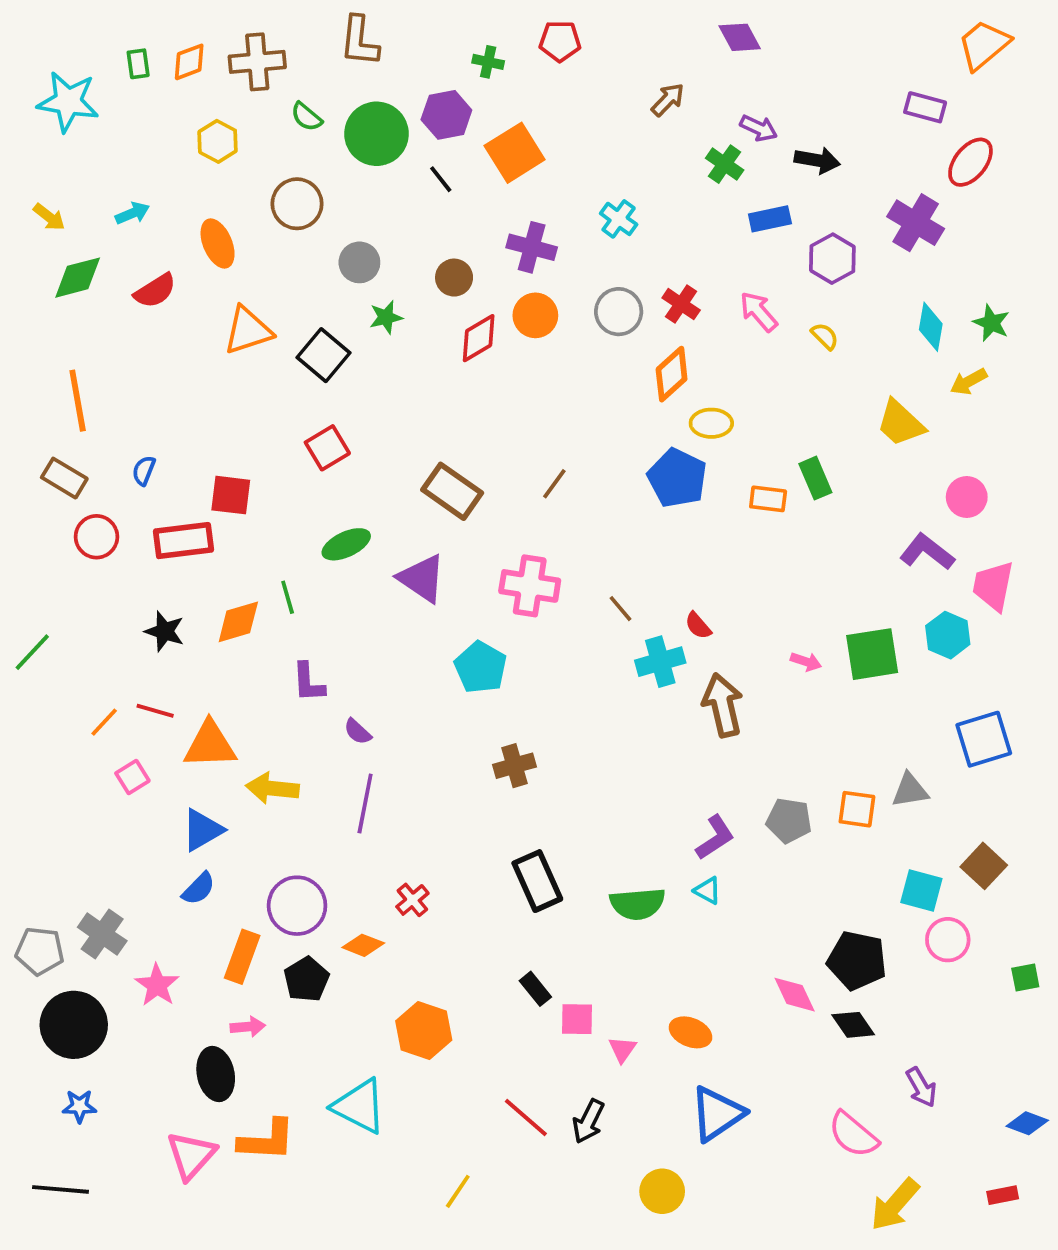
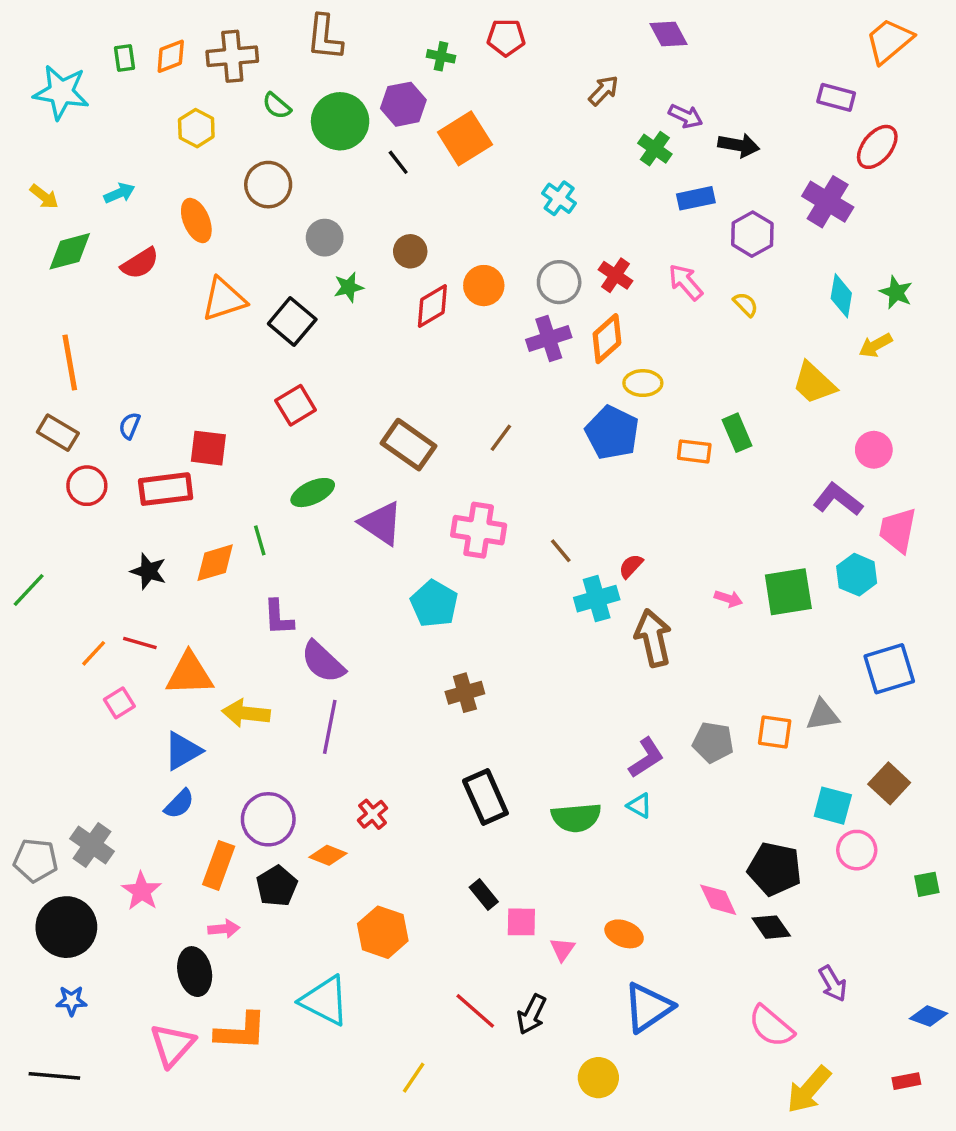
purple cross: (532, 247) -> (549, 339), moved, turned -33
red semicircle: (698, 626) -> (631, 566), turned 84
purple semicircle: (358, 732) -> (323, 662), size x1.8

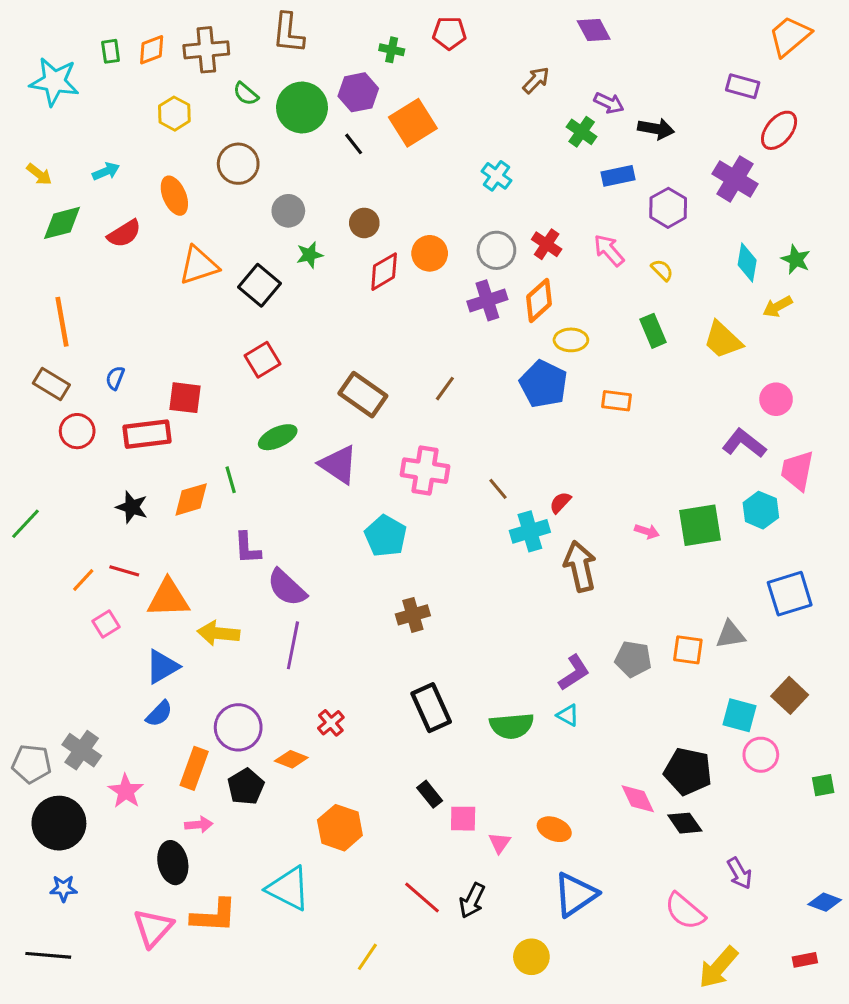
green rectangle: (737, 433) -> (653, 331), moved

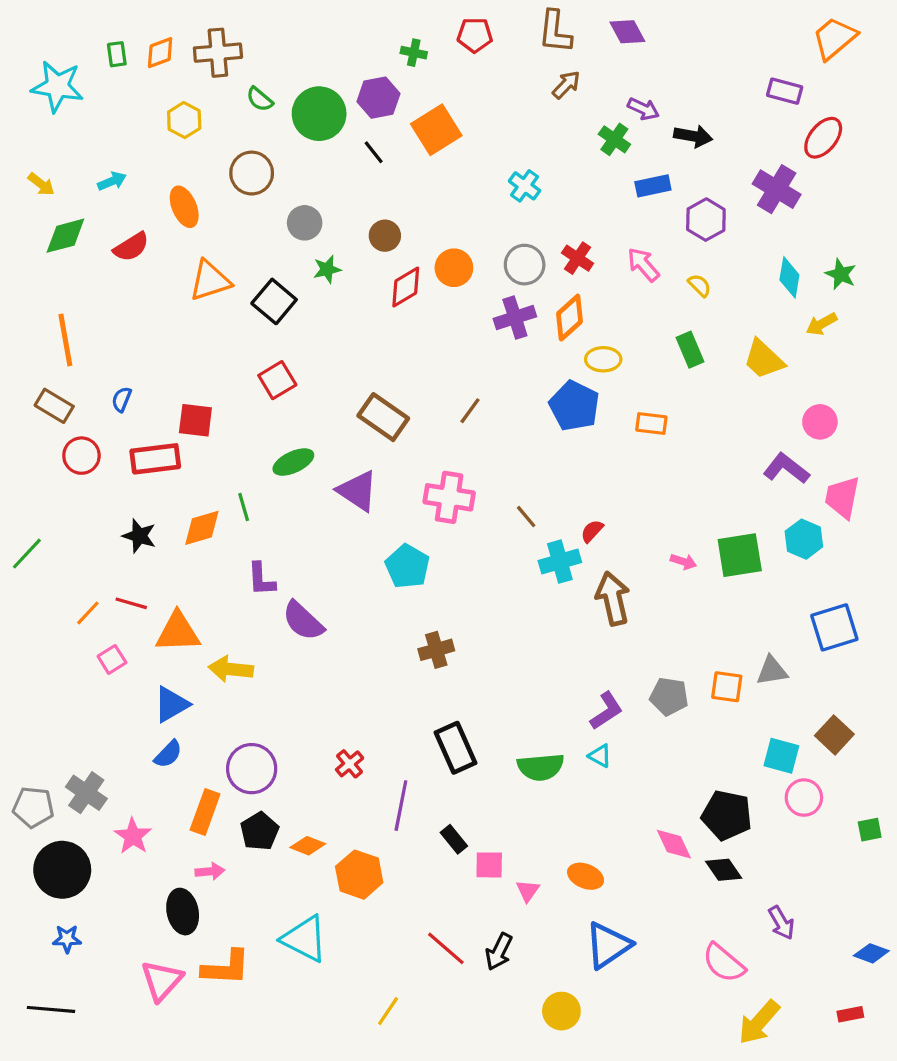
brown L-shape: (288, 33) -> (555, 32), moved
purple line: (293, 645) -> (401, 806), moved
orange diamond: (291, 759) -> (308, 846), moved

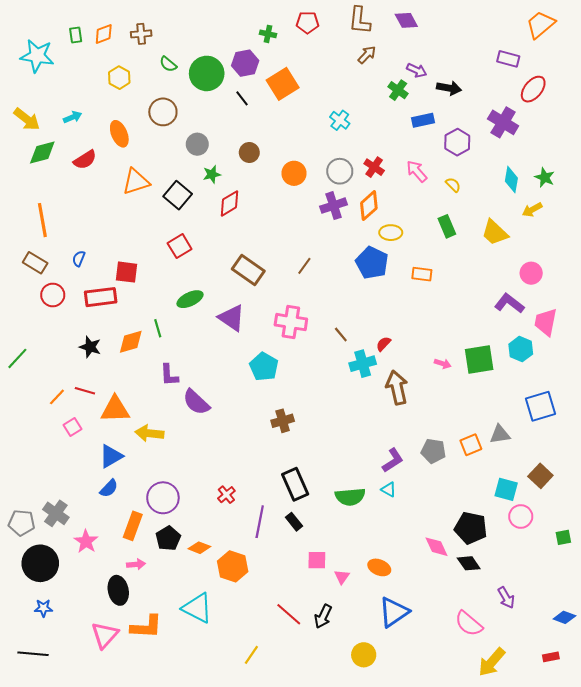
brown cross: (218, 53) -> (141, 34), size x0.7
yellow arrow: (41, 184) -> (27, 119), size x1.5
red diamond: (406, 287) -> (230, 203), moved
orange square: (727, 687) -> (471, 445), turned -30
black rectangle: (454, 839) -> (294, 522), moved

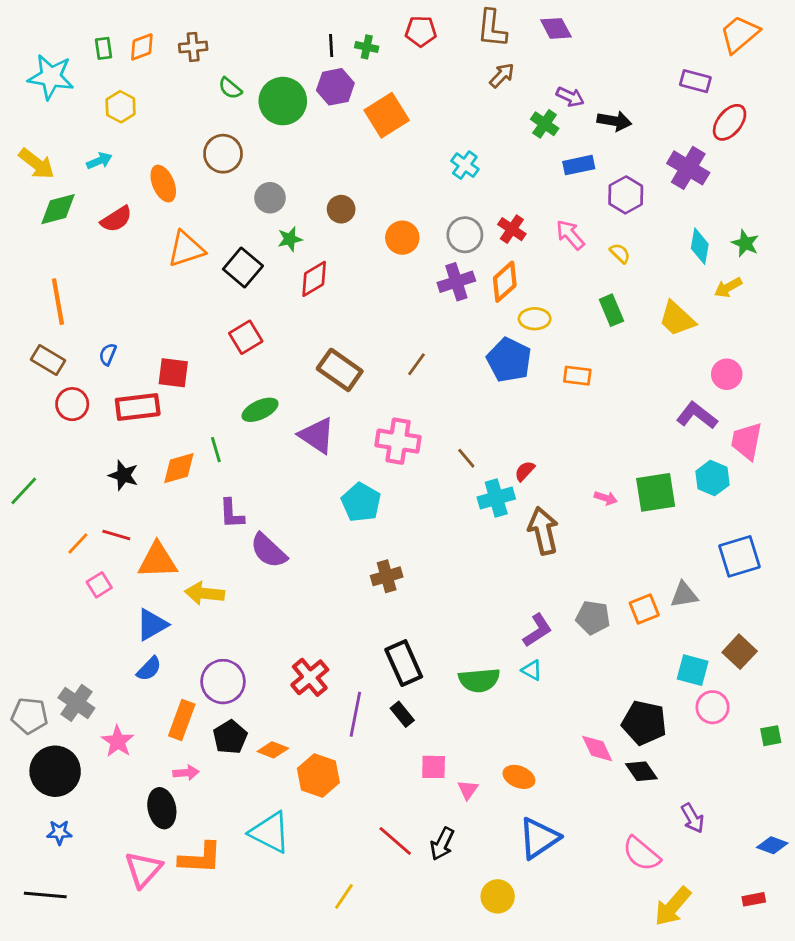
yellow hexagon: (119, 78) -> (121, 107), moved
black line: (242, 98) -> (331, 46), moved, turned 35
red cross: (226, 495) -> (310, 677), size x1.5

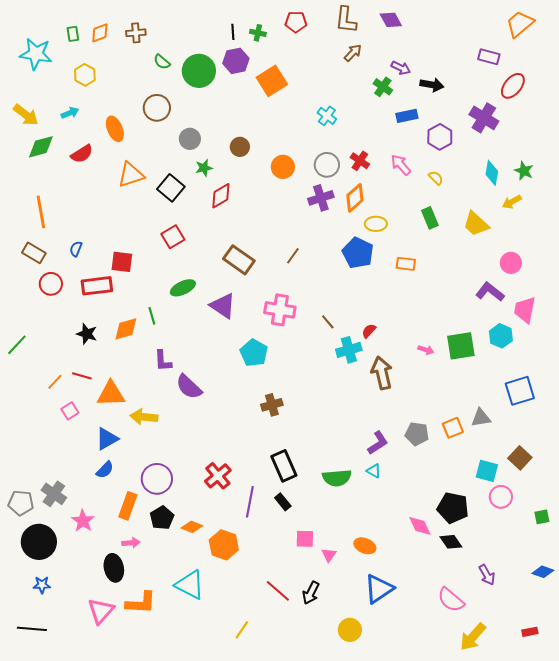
blue diamond: (772, 845) -> (543, 572), moved

